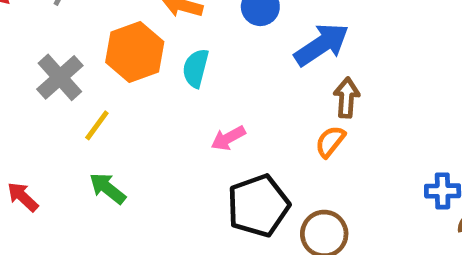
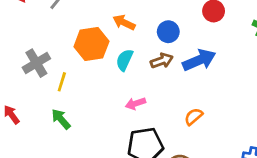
gray cross: (60, 77) -> (36, 63), moved
brown arrow: (347, 98) -> (162, 61), moved, turned 55
yellow line: (97, 125) -> (62, 82), turned -30

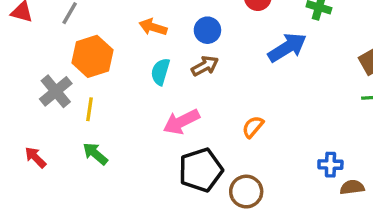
orange hexagon: (91, 44) -> (92, 56), moved
blue arrow: (199, 60) -> (287, 47), moved
pink arrow: (135, 103) -> (181, 122), size x1.5

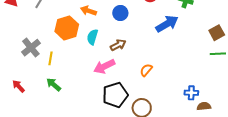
orange hexagon: (92, 56) -> (67, 28), moved
brown arrow: (205, 66) -> (118, 45), moved

